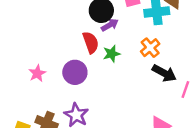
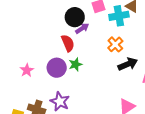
green star: (112, 54) -> (75, 64), moved
black arrow: (164, 73) -> (128, 64), turned -48

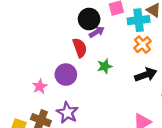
orange cross: (115, 44) -> (143, 45), moved
green star: (75, 64) -> (105, 66), moved
pink star: (27, 70) -> (40, 86), moved

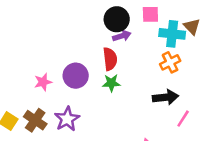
red semicircle: (80, 48) -> (110, 59), moved
green star: (105, 66) -> (111, 83), moved

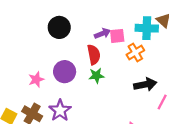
pink square: (150, 14) -> (117, 36), moved
black circle: (117, 19) -> (59, 27), moved
orange cross: (170, 62) -> (135, 52), moved

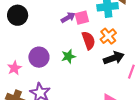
black circle: (59, 27) -> (18, 15), moved
orange cross: (135, 52) -> (108, 36), moved
red semicircle: (94, 55) -> (88, 40), moved

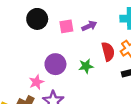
pink square: (82, 18) -> (66, 26), moved
pink star: (14, 68) -> (36, 82), moved

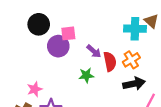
purple arrow: (89, 26) -> (94, 51), moved, turned 64
purple circle: (55, 64) -> (58, 46), moved

